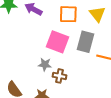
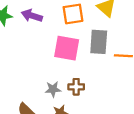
gray star: (45, 65) -> (53, 89), moved

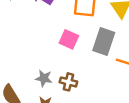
pink square: (67, 48) -> (69, 39), size x0.7

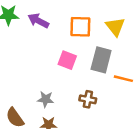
brown cross: (68, 82) -> (88, 99), moved

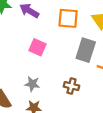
pink square: (67, 60) -> (38, 47), moved

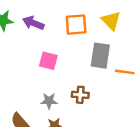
brown cross: (71, 86) -> (80, 95), moved

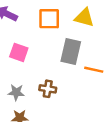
yellow triangle: (111, 21) -> (84, 18), turned -35

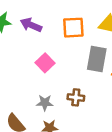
pink square: (19, 52) -> (45, 63), turned 30

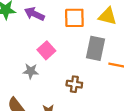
gray star: (45, 103) -> (31, 71), moved

